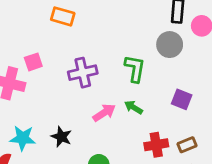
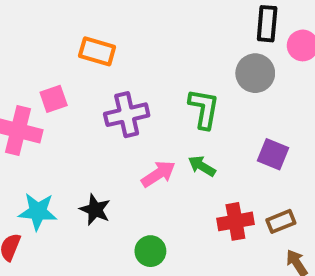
orange rectangle: (63, 16) -> (97, 51), moved

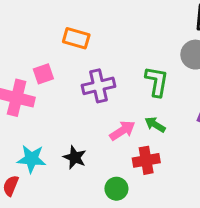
red cross: (235, 221) -> (146, 160), moved

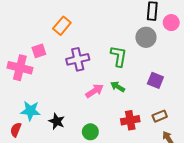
orange rectangle: (76, 38) -> (62, 26), turned -66
black star: (75, 157) -> (57, 121), moved
red cross: (146, 160) -> (130, 120), moved

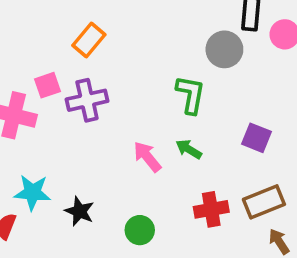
gray circle: (146, 37) -> (224, 49), moved
purple cross: (78, 59) -> (87, 100), moved
pink arrow: (95, 91) -> (147, 157), turned -96
brown rectangle: (160, 116) -> (264, 202), size x1.5

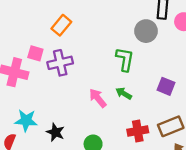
pink square: (48, 85) -> (35, 53), turned 35

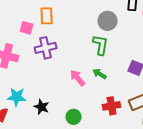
orange rectangle: (61, 25) -> (47, 16), turned -42
gray circle: (146, 31) -> (108, 21), moved
pink square: (35, 53) -> (27, 28), moved

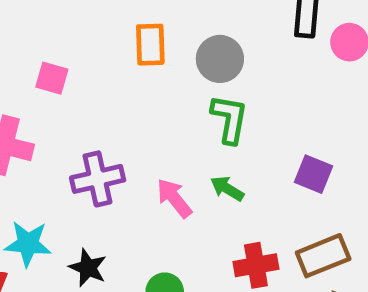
orange rectangle: (47, 16) -> (150, 45), moved
gray circle: (108, 21) -> (220, 59), moved
purple cross: (46, 48) -> (98, 179), moved

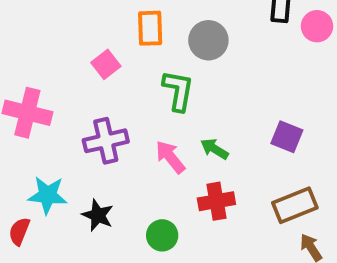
pink square: (52, 78) -> (106, 64), moved, turned 36
green L-shape: (229, 119) -> (178, 91), moved
red cross: (256, 265) -> (216, 201), moved

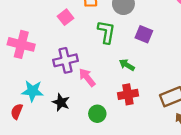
purple square: (287, 137) -> (144, 34), moved
pink arrow: (170, 157) -> (87, 77), moved

